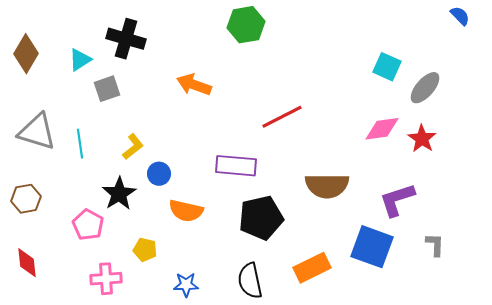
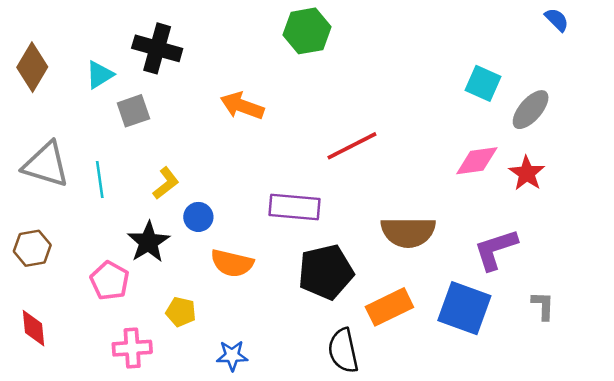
blue semicircle: (460, 16) -> (557, 20), moved
orange rectangle: (312, 268) -> (389, 307), moved
black semicircle: (250, 281) -> (343, 351), moved

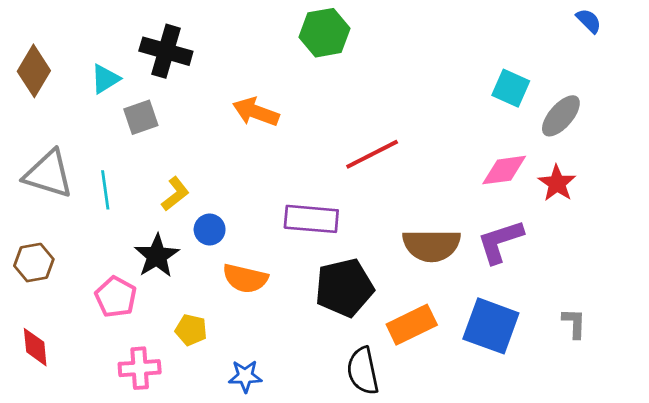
purple L-shape: (496, 249) -> (500, 241), moved

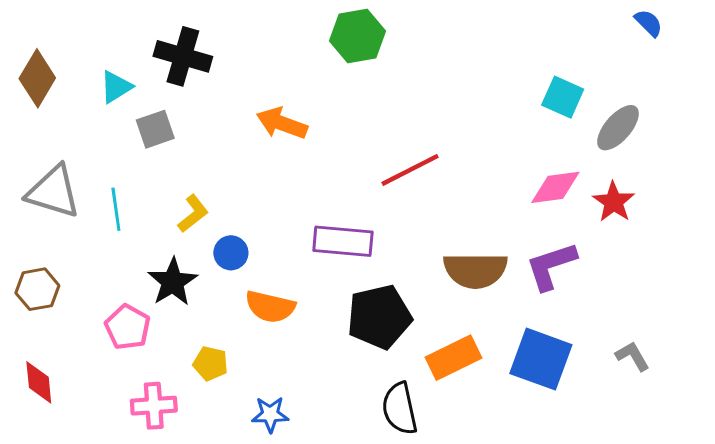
gray L-shape: (574, 323) -> (633, 356), turned -32

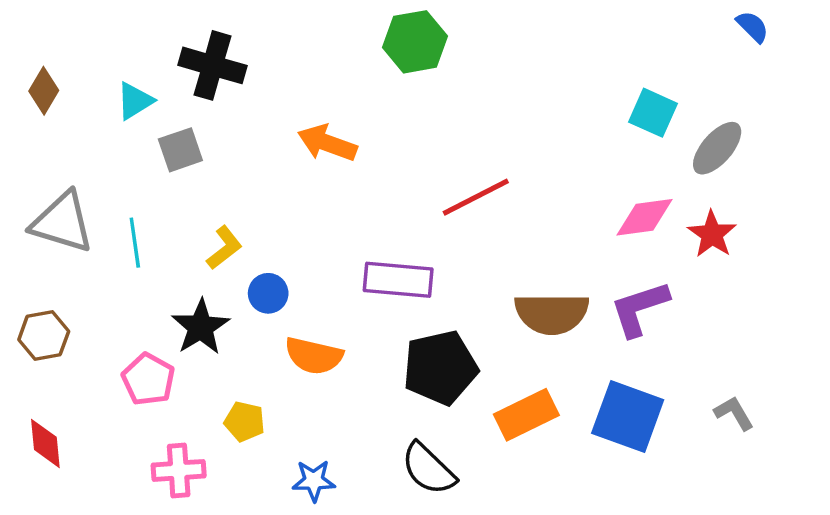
brown diamond: (37, 78) -> (44, 91), size x0.7
black semicircle: (400, 409) -> (429, 469), moved, turned -34

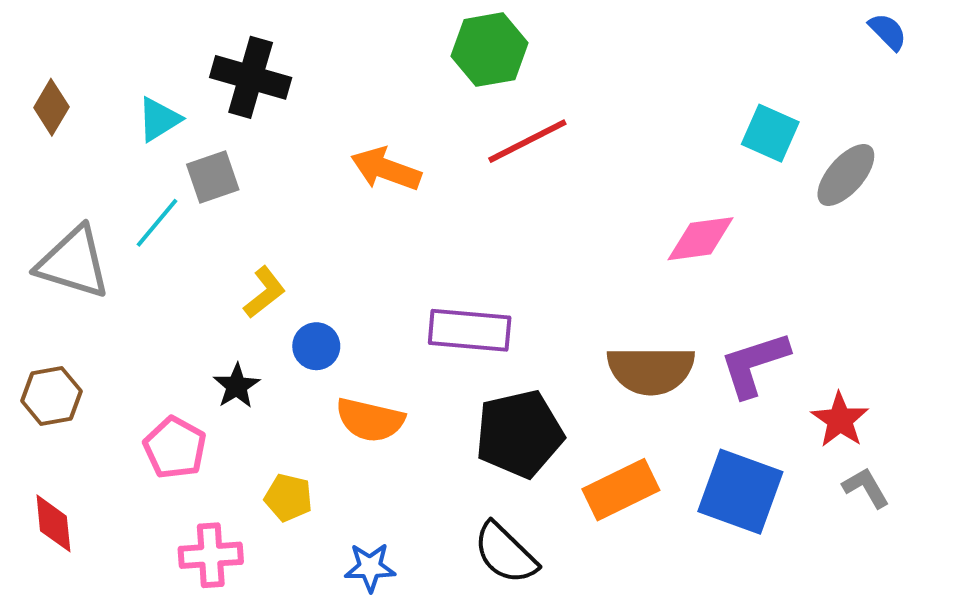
red line: (476, 197) -> (527, 141), moved
pink diamond: (645, 217) -> (701, 239), moved
red star: (712, 234) -> (840, 420), moved
cyan line: (135, 243) -> (157, 223), moved, turned 48
black star: (201, 327) -> (237, 386), size x0.7

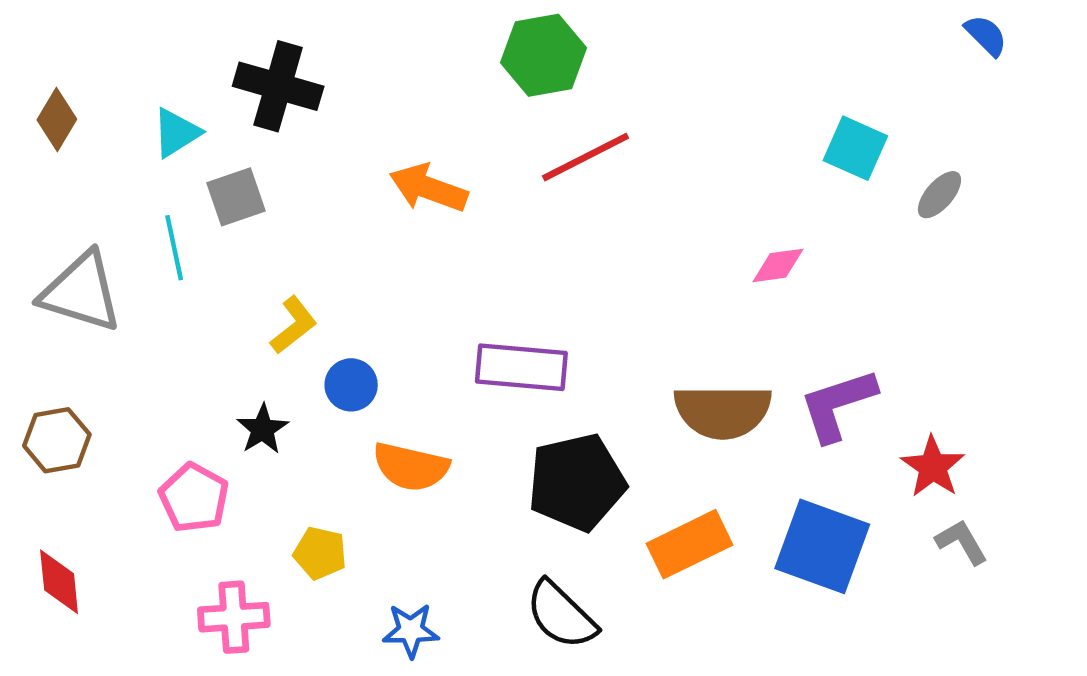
gray ellipse: (846, 175) -> (939, 195), size x0.7
cyan line: (157, 223) -> (174, 248), turned -52
pink diamond: (701, 239) -> (778, 265), size x0.7

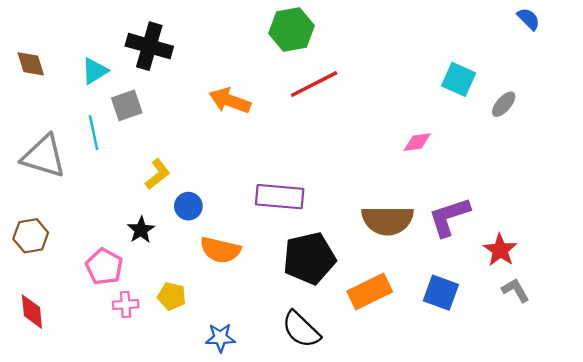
brown diamond: (57, 119) -> (31, 64), turned -48
blue square: (822, 546) -> (441, 293), size x0.7
pink cross: (234, 617) -> (126, 305), moved, size x0.7

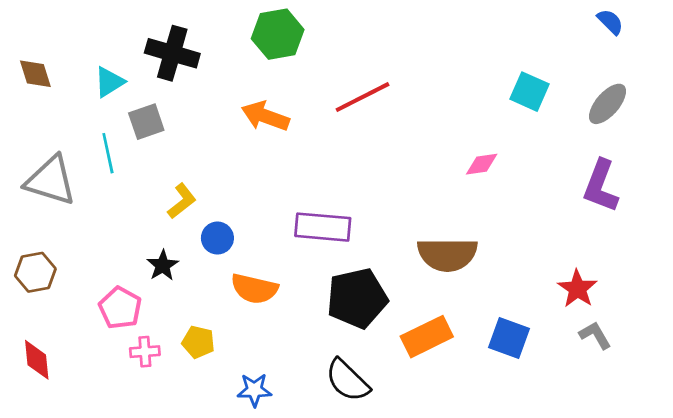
green hexagon: (292, 30) -> (278, 34), moved
gray ellipse: (504, 104) -> (608, 104), moved, size x1.4
purple L-shape: (449, 217) -> (601, 186), moved, turned -51

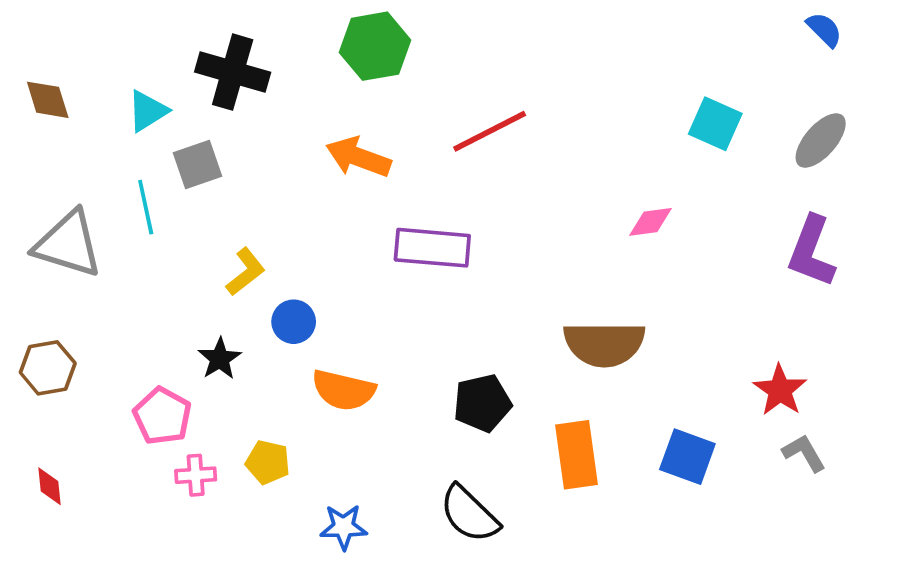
purple rectangle: (323, 227) -> (432, 248), moved
black pentagon: (357, 298) -> (482, 403), size x0.7
orange rectangle: (427, 337) -> (577, 455), turned -72
red diamond: (37, 360) -> (50, 486), size x0.7

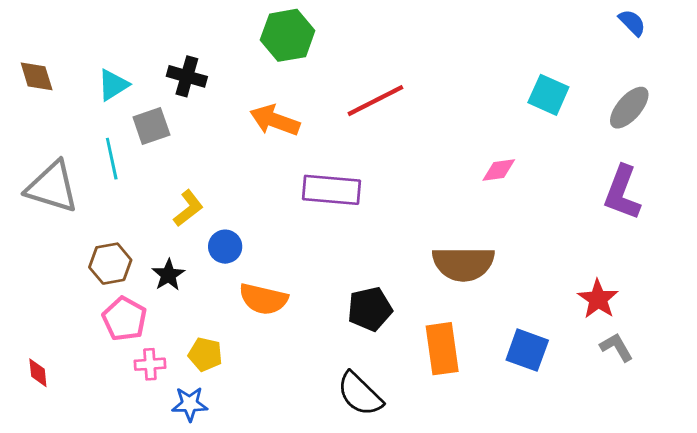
black cross: (233, 72) -> (187, 76), moved, size x0.7
brown hexagon: (48, 368) -> (110, 264), moved
blue star: (344, 527) -> (190, 404), moved

